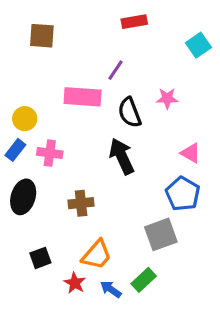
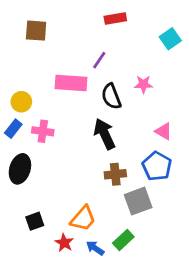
brown cross: (81, 203) -> (115, 174), moved

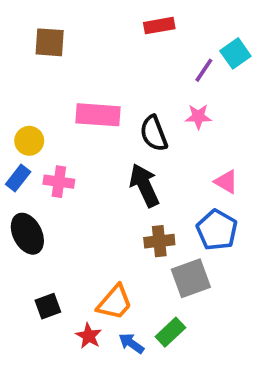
purple line: (99, 60) -> (204, 70), moved
black ellipse: (20, 169) -> (27, 234), turned -44

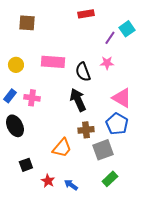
yellow circle: (29, 141) -> (16, 65), moved
pink triangle: (226, 182) -> (122, 98), size x1.5
orange trapezoid: (115, 302) -> (62, 148), moved
green rectangle: (170, 332) -> (110, 179), moved

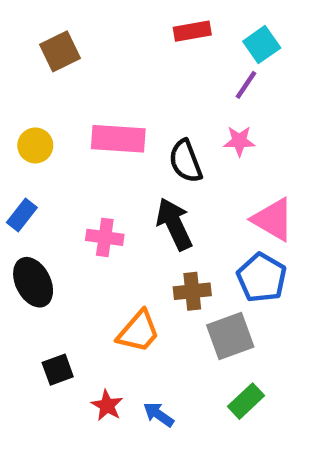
brown square: (27, 23) -> (60, 51), turned -30
cyan square: (127, 29) -> (262, 45), moved
pink cross: (32, 98) -> (105, 237), moved

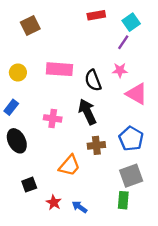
pink triangle: (273, 219) -> (137, 94), moved
gray square: (230, 336) -> (131, 176), moved
green rectangle: (246, 401) -> (123, 200), turned -42

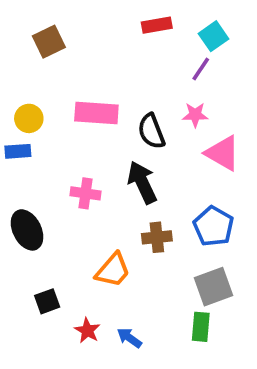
blue rectangle: (11, 107) -> (18, 151), moved, turned 48

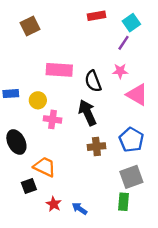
yellow circle: (29, 118) -> (38, 100), moved
orange trapezoid: (113, 270) -> (45, 167), moved, turned -105

